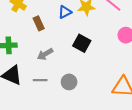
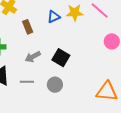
black square: (82, 43) -> (61, 58), moved

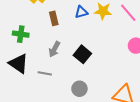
gray arrow: (33, 57) -> (54, 49), turned -42
gray circle: (55, 85) -> (79, 89), moved

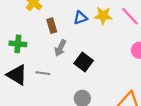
gray arrow: (54, 49) -> (60, 48), moved
gray line: (45, 73) -> (43, 73), moved

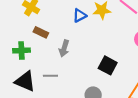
brown rectangle: (52, 26) -> (41, 32), moved, turned -40
black square: (84, 62) -> (108, 65), moved

